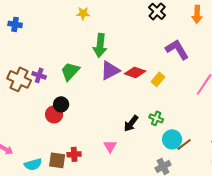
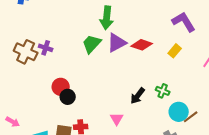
green trapezoid: (70, 71) -> (92, 44), moved
yellow rectangle: (158, 79) -> (175, 51), moved
black circle: (61, 104) -> (68, 97), moved

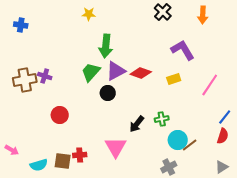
yellow rectangle: (175, 51) -> (174, 79), turned 32
brown cross: (26, 52) -> (25, 80), turned -35
green cross: (163, 91) -> (162, 119), turned -32
black circle: (68, 97) -> (108, 93), moved
pink triangle: (117, 119) -> (116, 147), size x1.6

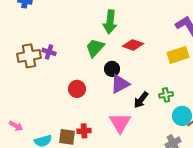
purple triangle: (116, 71) -> (120, 84), moved
red diamond: (141, 73) -> (133, 45), moved
yellow rectangle: (174, 79) -> (178, 55), size x1.5
red circle: (60, 115) -> (77, 89), moved

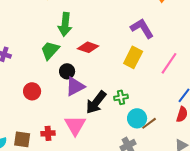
yellow rectangle: (178, 55) -> (133, 57), turned -45
black arrow: (141, 100) -> (96, 102), size x1.4
red cross: (84, 131) -> (48, 133), moved

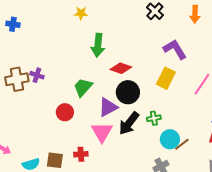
green trapezoid: (50, 50) -> (83, 87), moved
black circle: (67, 71) -> (128, 92), moved, size x1.5
pink triangle: (75, 125) -> (102, 132), moved

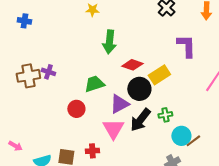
purple L-shape: (175, 49) -> (186, 46), turned 30
yellow rectangle: (166, 78) -> (159, 75), moved, turned 30
green trapezoid: (83, 87) -> (94, 84), turned 30

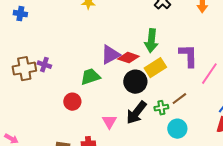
green arrow: (109, 42) -> (151, 41), moved
purple L-shape: (186, 46) -> (188, 56), moved
purple triangle: (119, 104) -> (110, 55), moved
pink triangle: (113, 129) -> (109, 122), size x0.7
brown line: (193, 141) -> (179, 99), moved

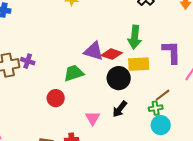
purple triangle: (110, 55) -> (94, 51), turned 45
yellow rectangle: (155, 68) -> (139, 64), turned 30
green cross: (161, 108) -> (156, 108), moved
black arrow: (136, 113) -> (120, 109), size x0.7

